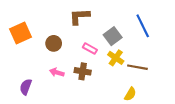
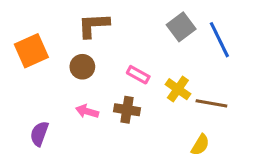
brown L-shape: (80, 16) -> (94, 25), moved
gray square: (113, 36) -> (181, 27), moved

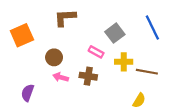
gray square: (181, 27) -> (115, 33), moved
brown circle: (82, 67) -> (54, 57), moved
yellow cross: (178, 89) -> (124, 62), turned -35

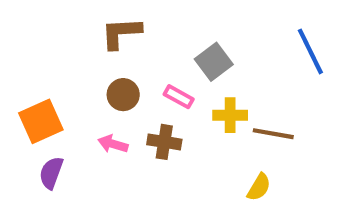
blue line: (152, 28) -> (310, 51), moved
orange square: (22, 35) -> (41, 121), moved
brown circle: (54, 57) -> (123, 95), moved

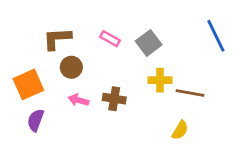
brown L-shape: (121, 33) -> (57, 39), moved
brown circle: (123, 95) -> (71, 67), moved
pink rectangle: (179, 97) -> (110, 39), moved

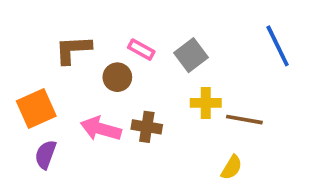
brown circle: (71, 67) -> (117, 77), moved
pink arrow: (78, 100) -> (101, 129), size x1.5

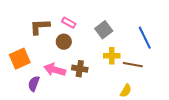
blue line: (278, 46) -> (145, 38), moved
pink rectangle: (141, 50) -> (69, 23), moved
purple semicircle: (46, 155) -> (34, 84), moved

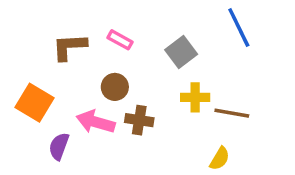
blue line: (145, 38) -> (239, 28), moved
brown circle: (64, 42) -> (115, 87), moved
orange square: (20, 59) -> (34, 103), turned -35

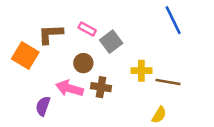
gray square: (181, 52) -> (111, 42), moved
orange square: (34, 103) -> (25, 56), moved

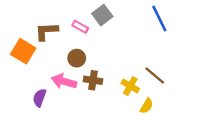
gray square: (111, 42) -> (102, 15), moved
yellow cross: (141, 71) -> (130, 86), moved, turned 30
brown line: (168, 82) -> (155, 76), turned 30

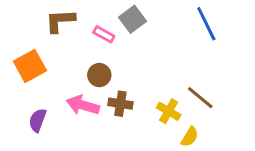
brown L-shape: (46, 31) -> (60, 21), moved
orange square: (23, 51) -> (30, 66), turned 30
purple semicircle: (39, 98) -> (38, 120), moved

